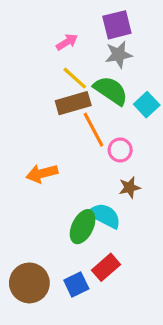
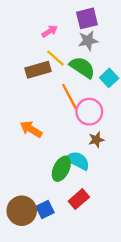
brown rectangle: (73, 103) -> (38, 70), moved
pink circle: (120, 150) -> (89, 112), size x1.5
orange arrow: (42, 173) -> (31, 129), turned 45
blue square: (76, 285) -> (45, 210), moved

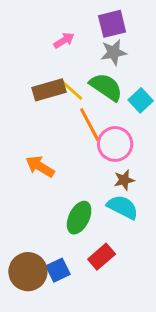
yellow line: (55, 58) -> (72, 90), moved
cyan semicircle: (78, 161) -> (123, 207), moved

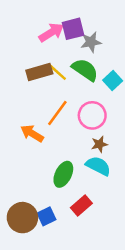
purple square: (112, 24) -> (73, 29), moved
pink arrow: (64, 40) -> (51, 32), size x1.5
orange line: (90, 124) -> (57, 113), moved, turned 64

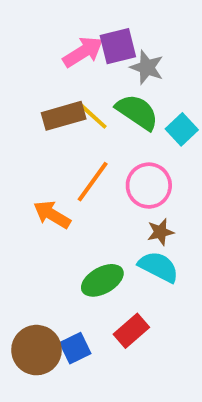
gray star: (91, 42) -> (147, 67), turned 30
green ellipse: (63, 174) -> (102, 280), turned 35

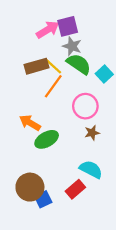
gray star: (147, 67) -> (72, 46), moved
orange line: (93, 182) -> (53, 86), moved
cyan semicircle: (158, 267) -> (91, 169), moved
green ellipse: (102, 280) -> (47, 139), moved
brown circle: (37, 350) -> (30, 187), moved

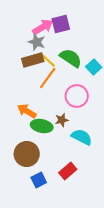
gray star: (72, 46) -> (37, 42), moved
brown star: (92, 133) -> (62, 120), moved
green ellipse: (47, 139) -> (42, 126), turned 40
cyan semicircle: (91, 169) -> (82, 137), moved
brown circle: (30, 187) -> (27, 154), moved

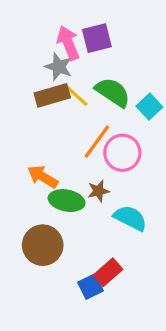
pink arrow: (43, 27) -> (68, 43), turned -80
orange line: (48, 78) -> (97, 142), moved
blue square: (39, 180) -> (90, 287), moved

